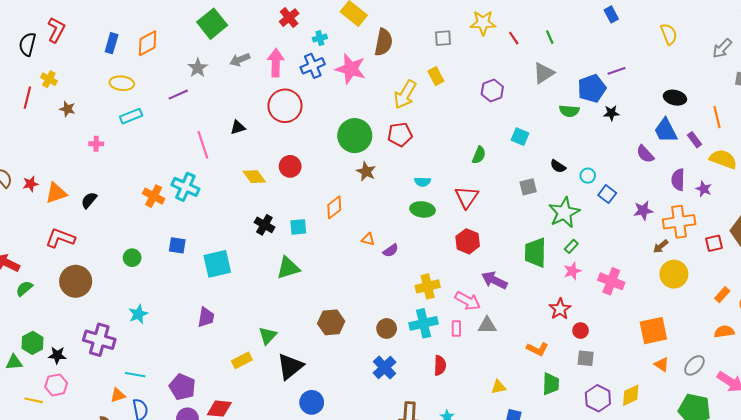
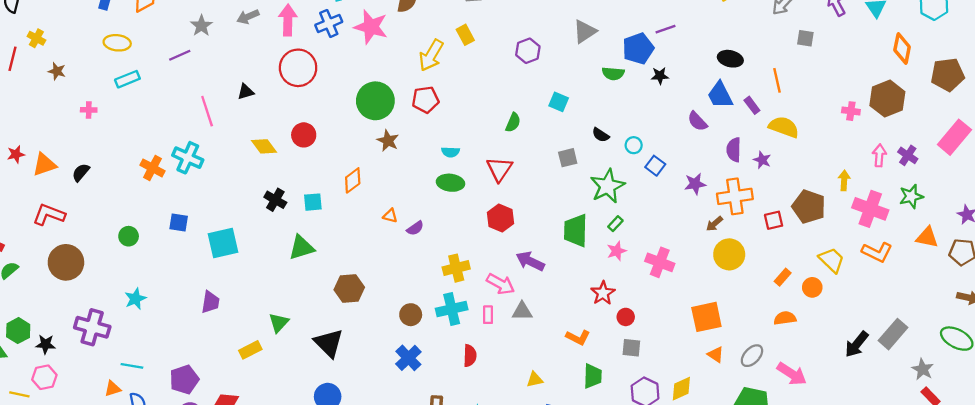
brown hexagon: (331, 322) -> (349, 289), moved
black triangle: (290, 366) -> (329, 343), moved, turned -36
purple pentagon: (182, 387) -> (184, 380), turned 30

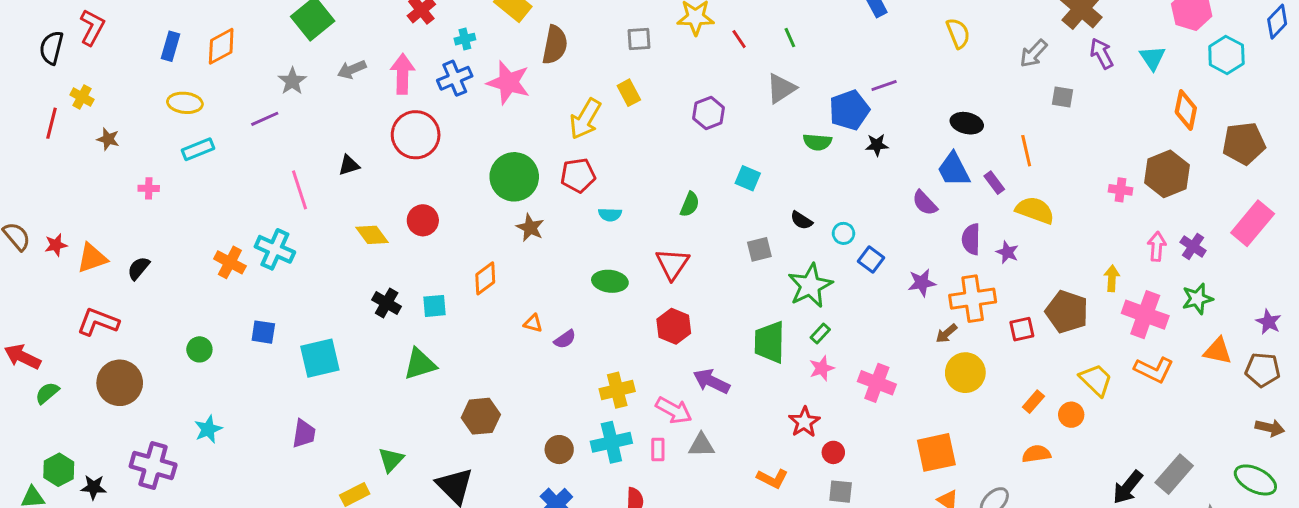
cyan semicircle: (450, 152) -> (610, 215), moved

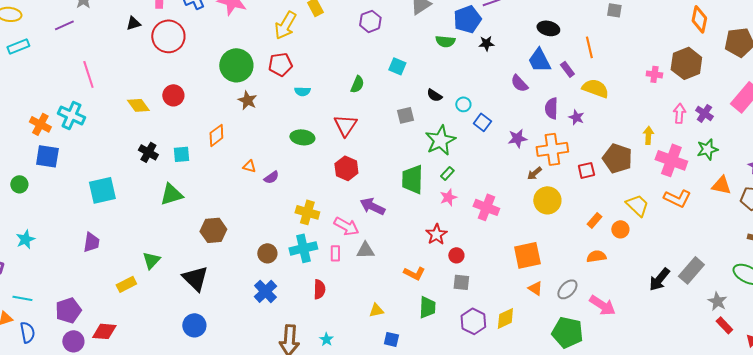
black triangle: (349, 165) -> (133, 23), moved
blue square: (263, 332) -> (47, 156), moved, size x1.4
yellow cross: (617, 390) -> (307, 212), turned 30

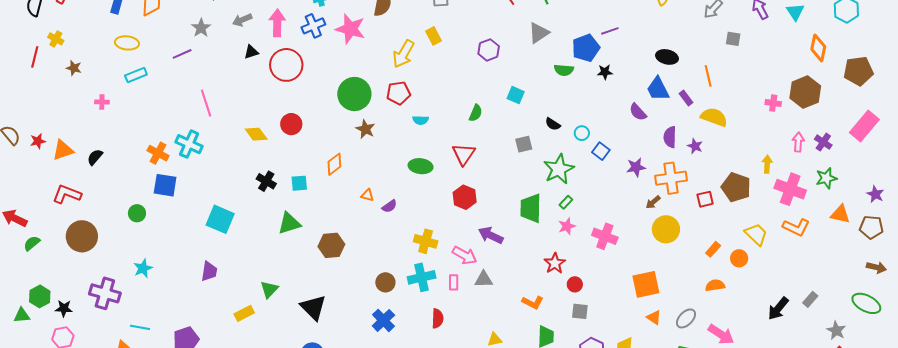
cyan square: (102, 190) -> (220, 219), turned 36
brown hexagon: (213, 230) -> (331, 245), moved
gray rectangle: (691, 270) -> (810, 299), size x0.6

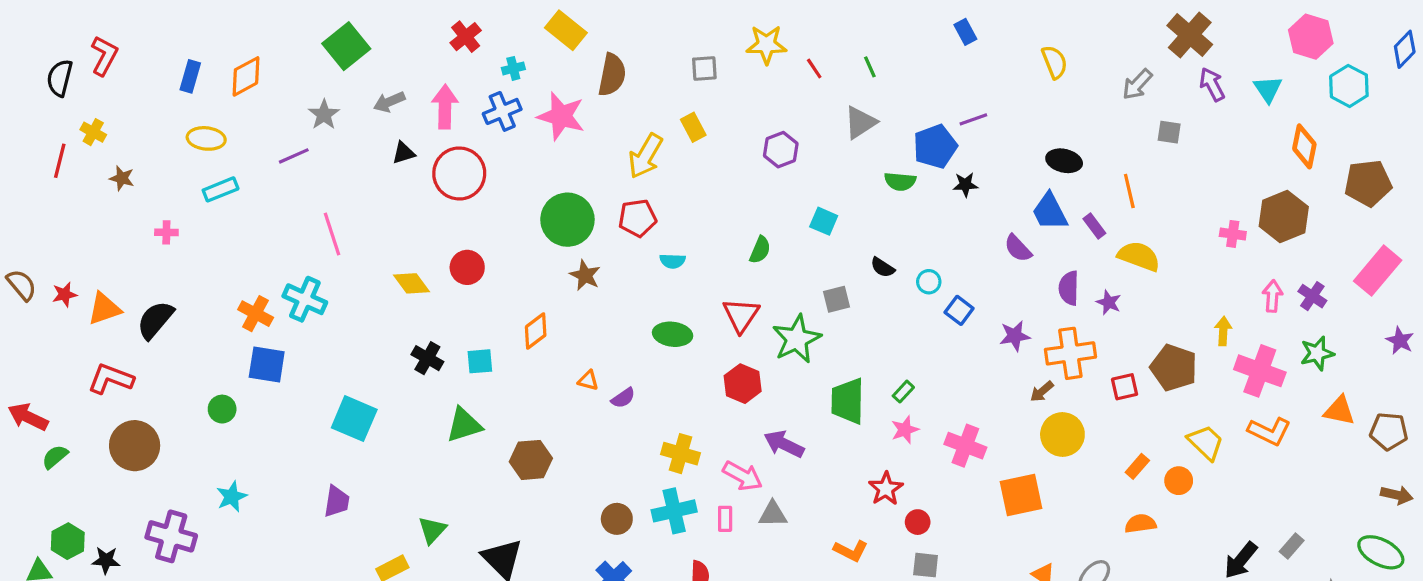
black semicircle: (95, 157) -> (155, 320), size x1.5
green star: (559, 169) -> (797, 339), moved
purple star: (875, 194) -> (1400, 341), moved
orange square: (646, 284) -> (1021, 495), moved

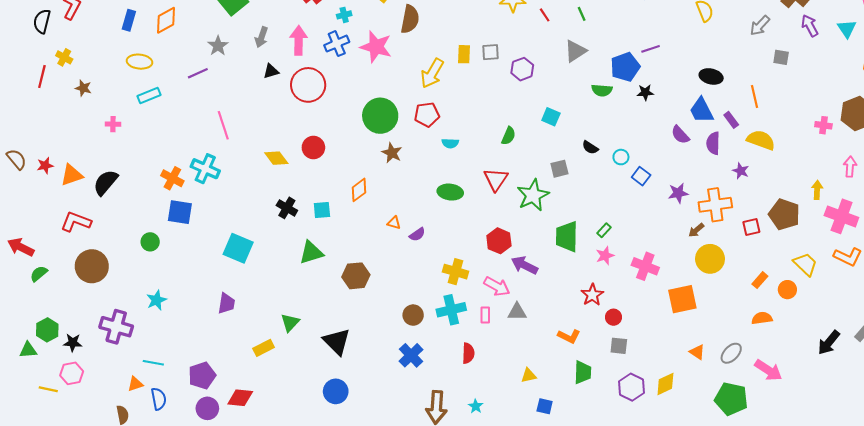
gray square: (704, 68) -> (490, 52), moved
gray arrow: (389, 102) -> (261, 37), turned -48
yellow rectangle: (693, 127) -> (464, 54), turned 30
purple semicircle: (1069, 288) -> (713, 143), moved
red hexagon: (743, 384) -> (499, 241), moved

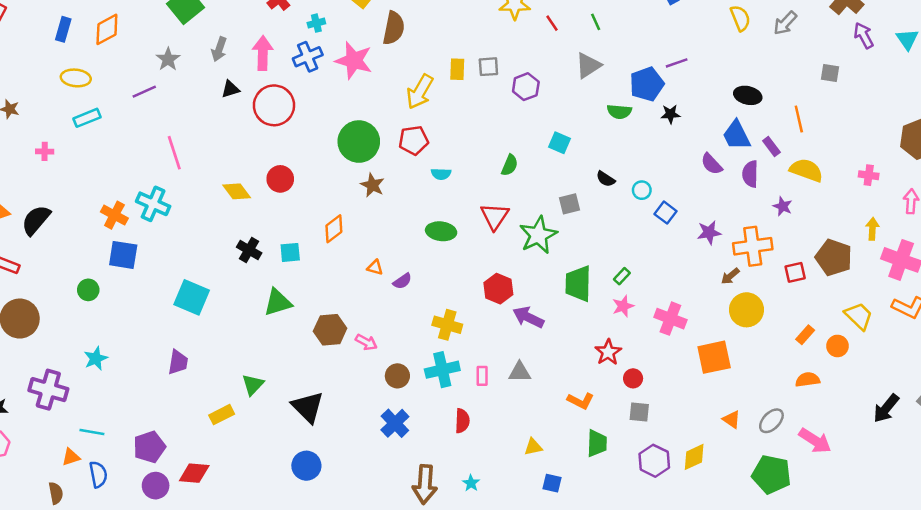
gray arrow: (760, 26) -> (785, 23), moved
pink cross: (823, 125) -> (869, 175), moved
pink arrow: (497, 286) -> (366, 342), moved, size x0.7

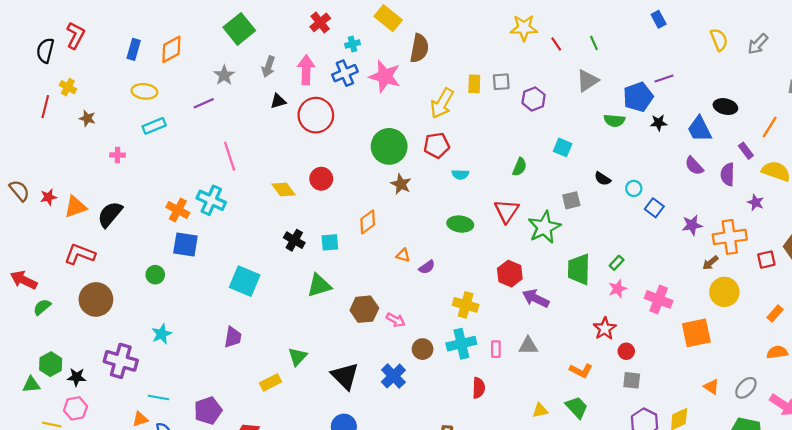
orange line: (799, 119) -> (770, 127), turned 45
blue trapezoid: (737, 135) -> (700, 129), moved
blue cross: (395, 423) -> (393, 376), moved
green trapezoid: (597, 443) -> (577, 407), moved, turned -45

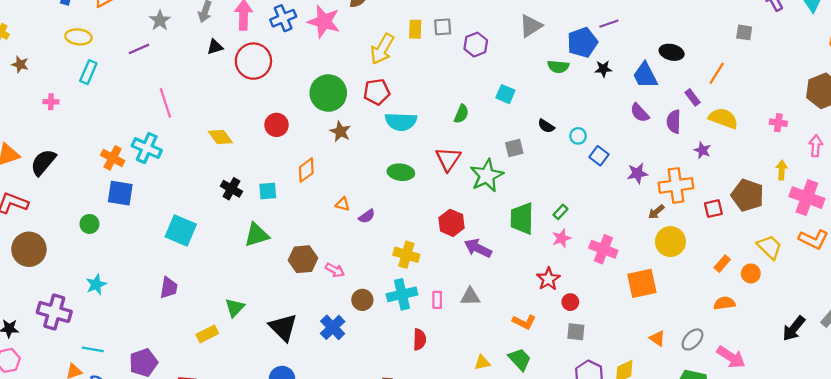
cyan rectangle: (154, 126) -> (88, 72), turned -45
cyan semicircle: (460, 174) -> (401, 122), size x1.8
red circle: (321, 179) -> (277, 125), moved

